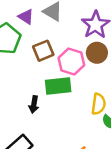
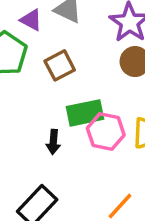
pink hexagon: (71, 61) -> (106, 132), moved

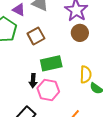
pink hexagon: (106, 132) -> (48, 90), moved

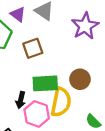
brown circle: (80, 33) -> (80, 79), moved
yellow semicircle: (86, 74) -> (61, 102), moved, size x1.4

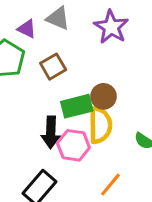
brown circle: (80, 79) -> (104, 96), moved
black arrow: (21, 100) -> (51, 132), size x1.5

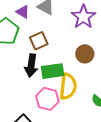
brown circle: (104, 96) -> (85, 54), moved
black arrow: (51, 132) -> (31, 66), moved

